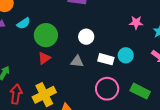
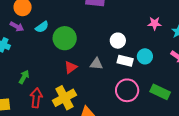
white circle: (86, 37) -> (118, 41), moved
red triangle: (44, 58) -> (71, 67), moved

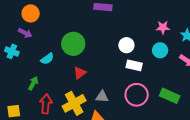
cyan semicircle: (42, 27) -> (47, 59), moved
cyan circle: (145, 56) -> (160, 50), moved
gray triangle: (96, 64) -> (102, 97), moved

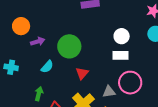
purple arrow: (25, 33) -> (38, 42), moved, turned -32
white rectangle: (134, 65) -> (120, 55), moved
pink circle: (137, 95) -> (130, 83), moved

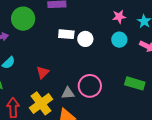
green circle: (69, 46) -> (23, 19), moved
white rectangle: (120, 55) -> (66, 34), moved

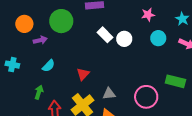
pink star: (119, 17) -> (148, 15), moved
white rectangle: (66, 34) -> (105, 35), turned 42
pink circle: (90, 86) -> (146, 97), moved

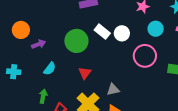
green circle: (61, 21) -> (76, 41), moved
pink circle: (146, 97) -> (145, 56), moved

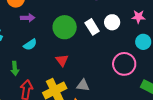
white circle: (122, 33) -> (112, 22), moved
red triangle: (85, 73) -> (62, 60), turned -32
green arrow: (43, 96) -> (15, 68), turned 144

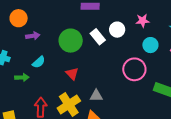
green arrow: (15, 68) -> (22, 77), moved, turned -80

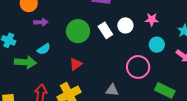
red triangle: (72, 74) -> (76, 64), turned 32
green arrow: (22, 77) -> (25, 62), size x1.5
gray triangle: (96, 96) -> (112, 90), moved

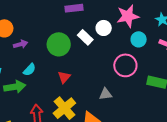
pink star: (152, 20) -> (128, 16), size x1.6

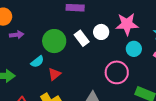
cyan semicircle: (29, 70) -> (37, 62), moved

